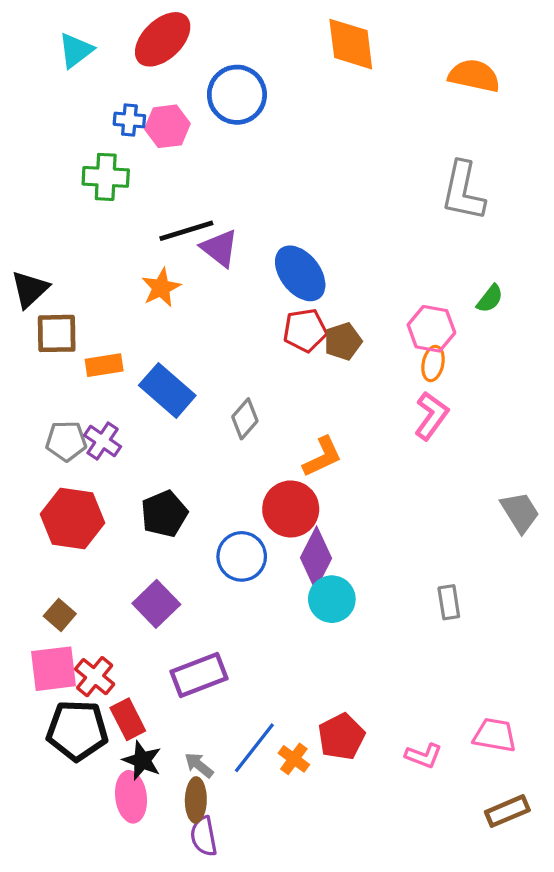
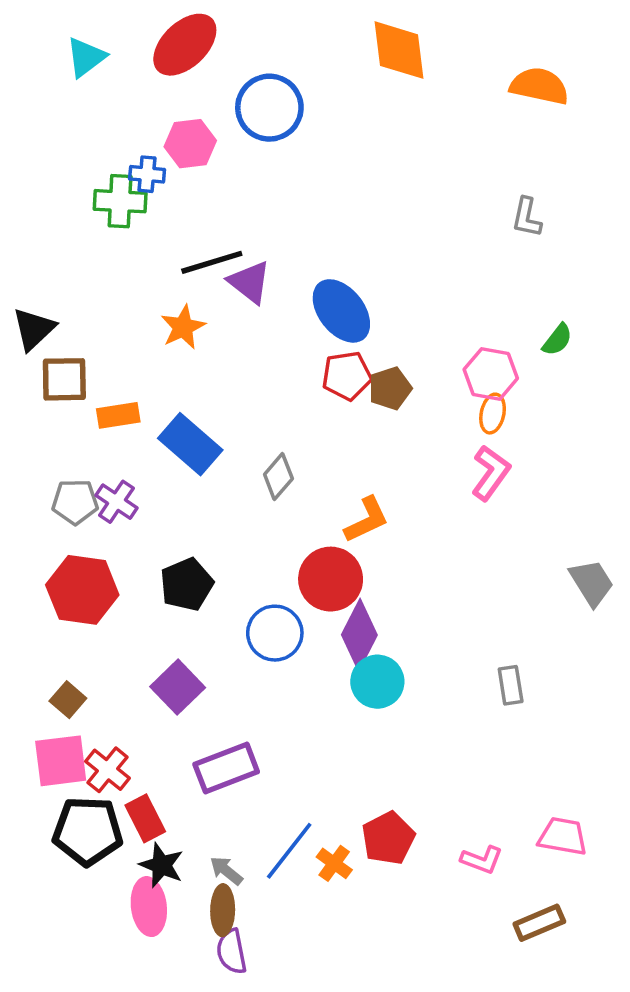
blue cross: (129, 120) -> (147, 174), moved
gray L-shape: (463, 191) -> (527, 217), size x0.6
brown rectangle: (507, 811) -> (539, 923), moved

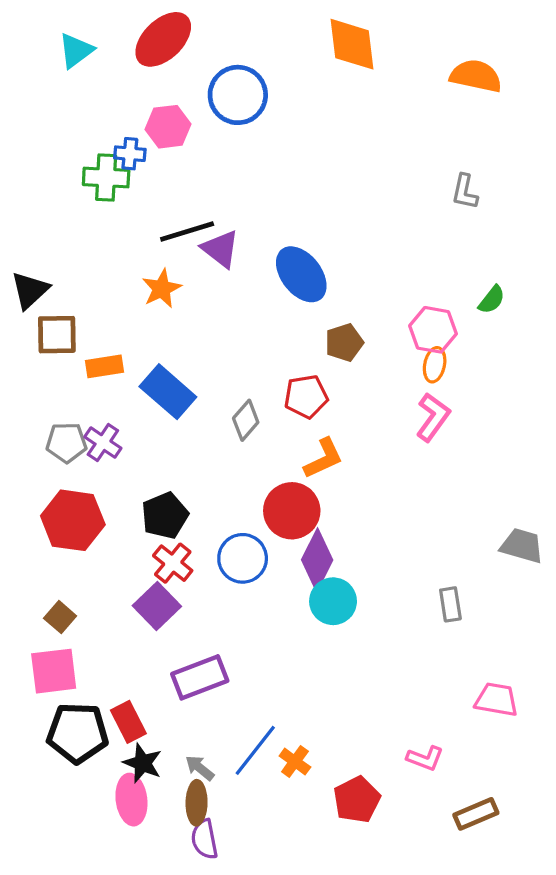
red pentagon: (347, 376) -> (306, 396), moved
gray trapezoid: (592, 583) -> (522, 546), moved, turned -42
red cross: (107, 770) -> (173, 563), moved
pink trapezoid: (563, 836) -> (496, 700), moved
red pentagon: (388, 838) -> (357, 800), moved

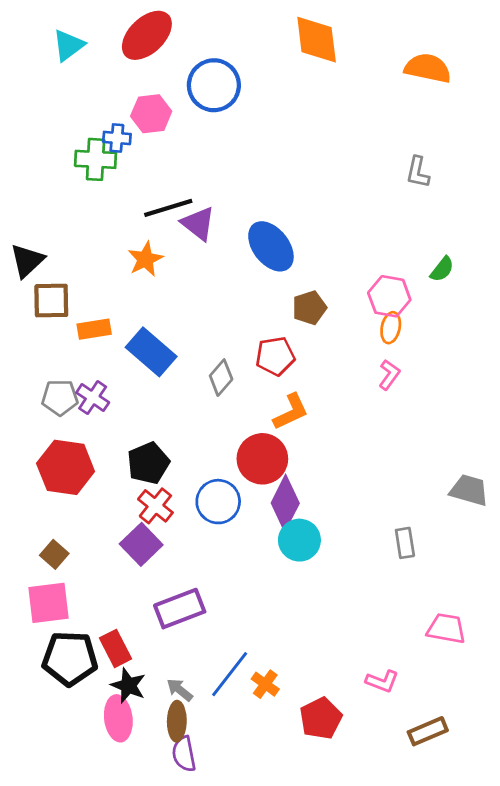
pink L-shape: (433, 417) -> (389, 375), size x0.7

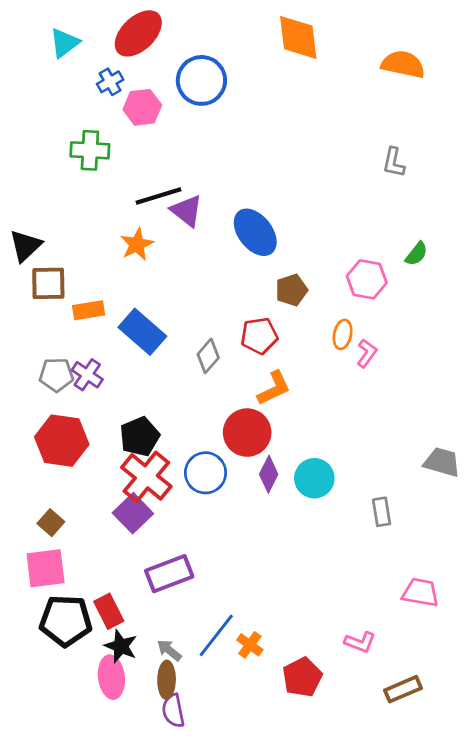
blue cross: (117, 138) -> (110, 82), moved, turned -35
orange ellipse: (391, 328) -> (343, 334), moved
purple diamond: (285, 503) -> (269, 474), size x0.7
red cross: (155, 506) -> (146, 477), size x1.5
cyan circle: (299, 540) -> (314, 478), moved

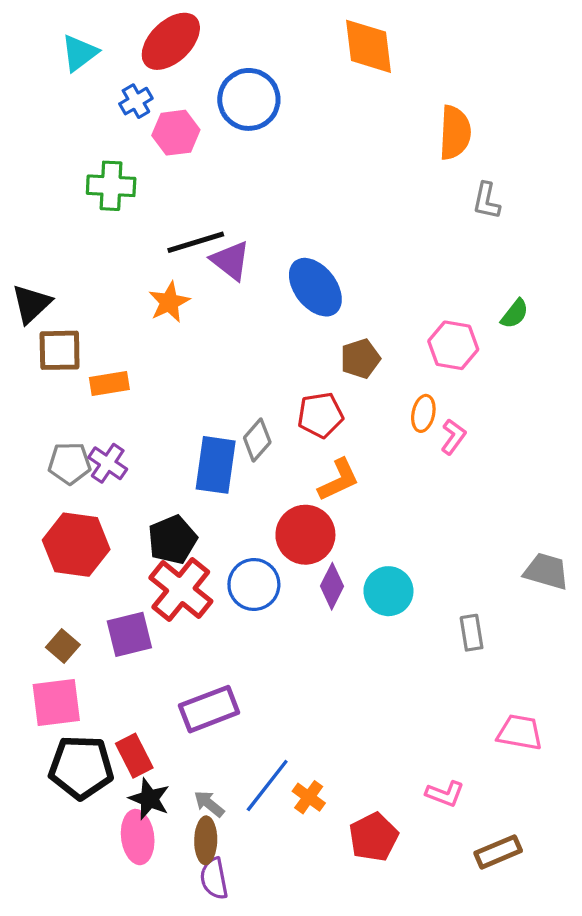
orange semicircle: (403, 64) -> (455, 133), moved, turned 81
blue rectangle: (142, 332) -> (216, 465), moved, turned 57
purple square: (133, 513) -> (129, 634), moved, turned 30

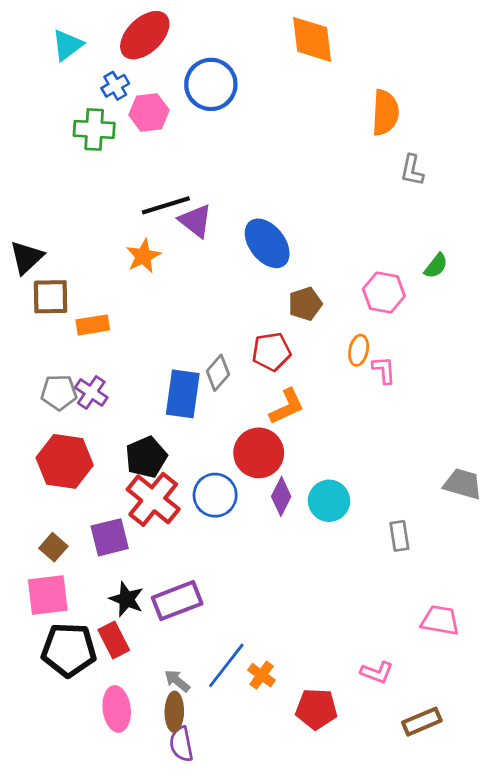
green cross: (111, 186) -> (94, 129), moved
pink L-shape: (453, 437) -> (384, 370), turned -40
black star: (149, 799) -> (126, 599), moved
red pentagon: (374, 837) -> (316, 709), turned 30

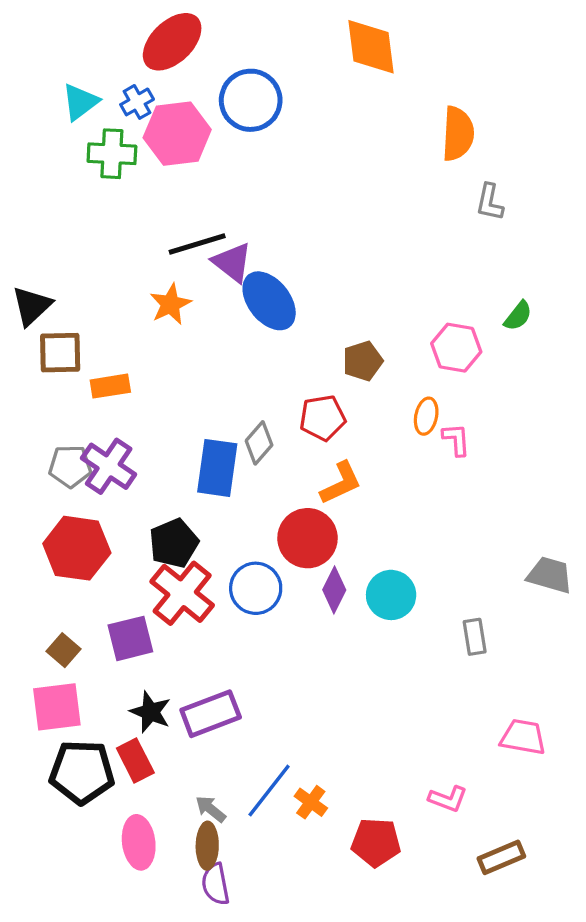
cyan triangle: (67, 45) -> (80, 102), moved
pink hexagon: (149, 113) -> (177, 134), size x1.4
blue ellipse: (267, 243) -> (269, 301), moved
purple cross: (91, 392) -> (109, 466), size x1.4

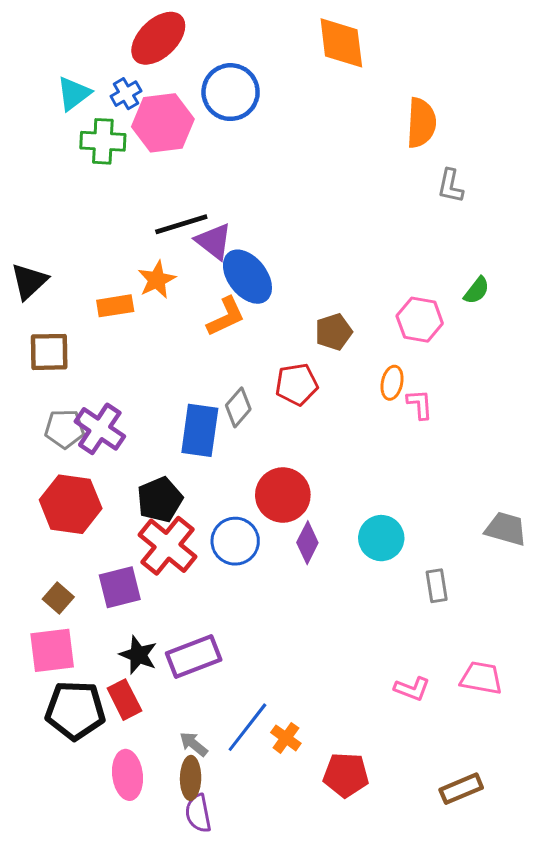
brown square: (60, 353) -> (49, 352), moved
orange rectangle: (110, 386) -> (115, 306), moved
orange L-shape: (341, 483) -> (226, 317), moved
cyan circle: (391, 595) -> (381, 538), moved
pink L-shape: (448, 799) -> (412, 689), moved

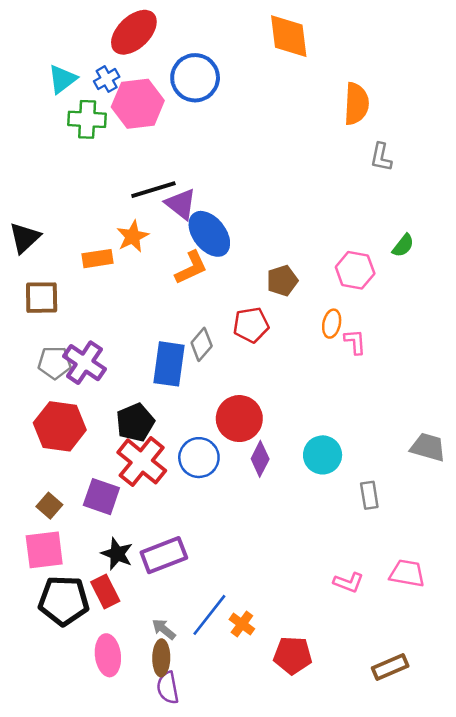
purple square: (120, 587) -> (101, 497), turned 33

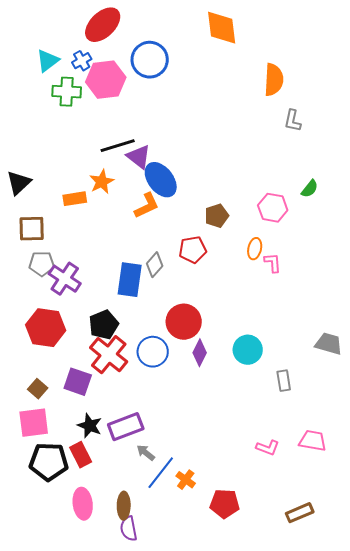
gray pentagon: (55, 363) -> (42, 264), moved
gray arrow: (164, 629) -> (146, 453), moved

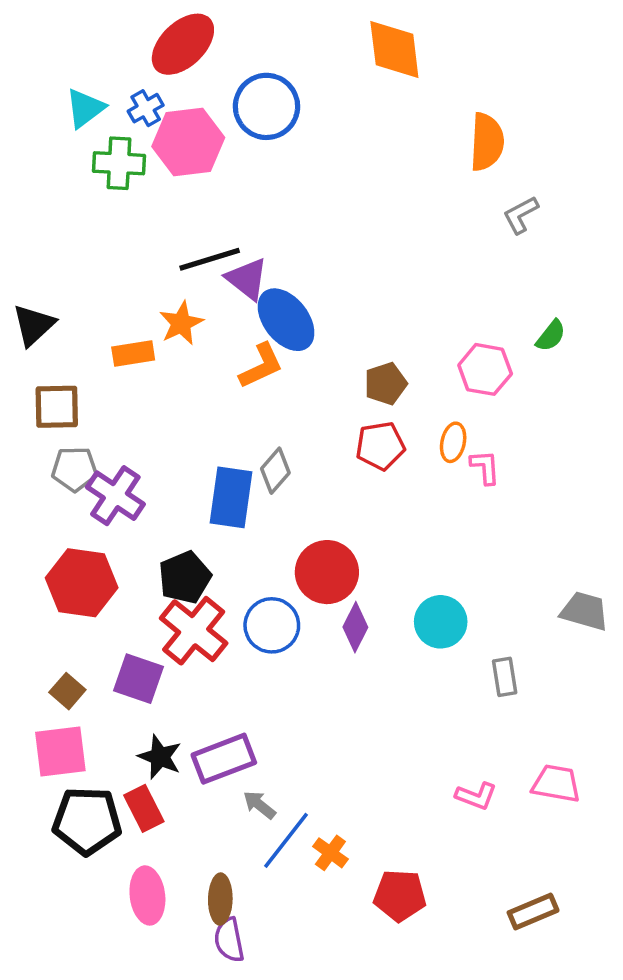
gray L-shape: (293, 121) -> (521, 215), turned 50
red pentagon: (193, 250) -> (380, 446), moved

